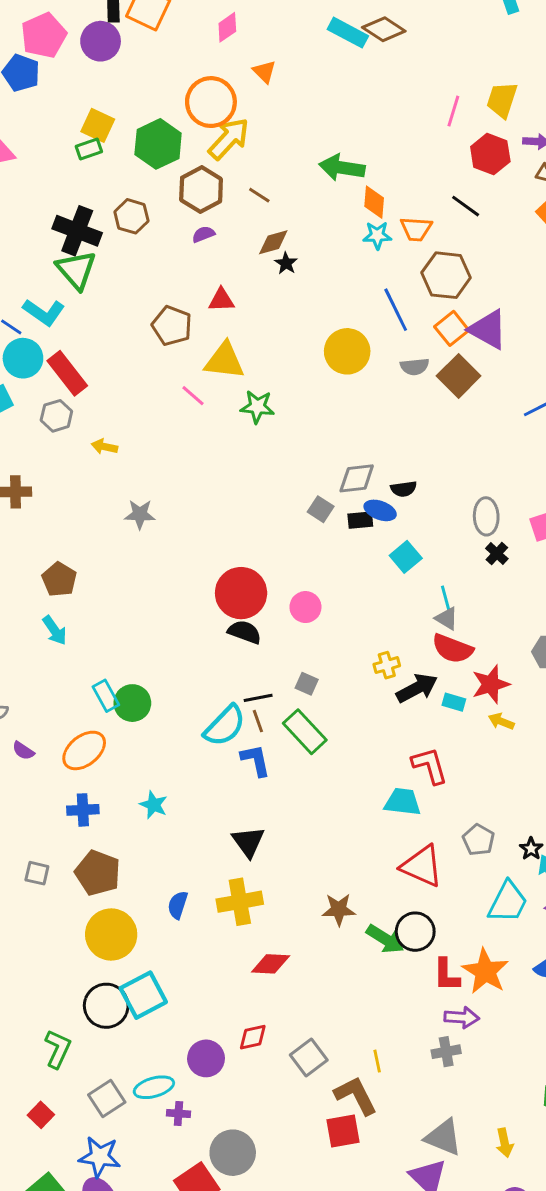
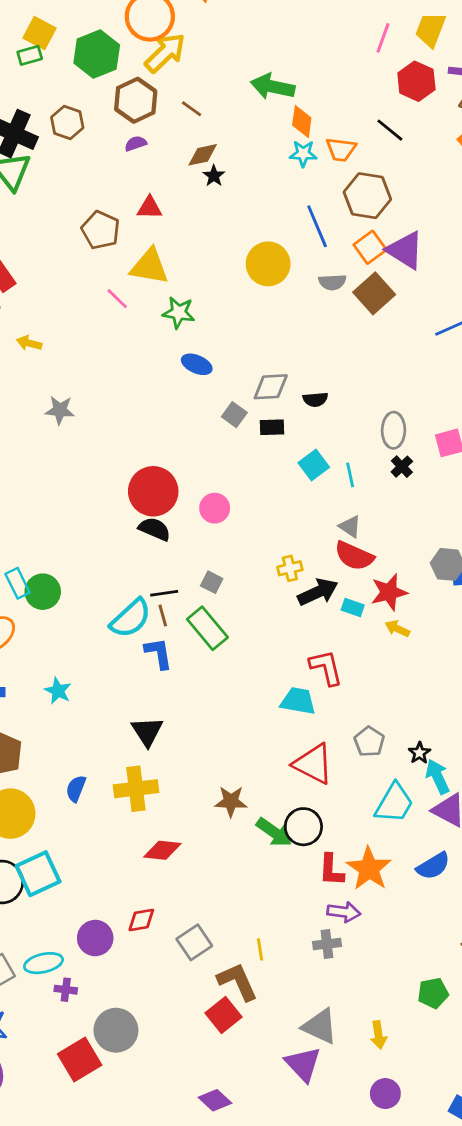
blue ellipse: (380, 510) -> (197, 364), moved
cyan line: (446, 598) -> (350, 475), moved
red square: (343, 1131) -> (224, 1015), turned -32

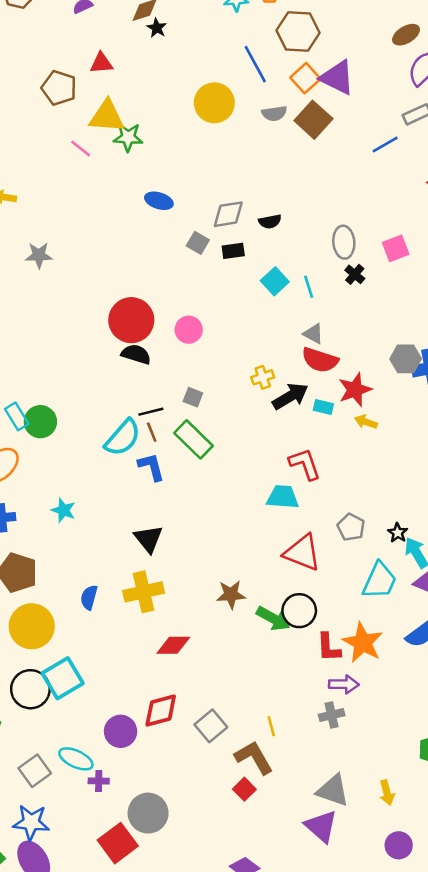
green star: (179, 313) -> (128, 137), moved
red diamond: (141, 920) -> (161, 711), size x1.4
cyan ellipse: (43, 963) -> (76, 759), turned 44
red square: (224, 1015) -> (244, 789), size x0.7

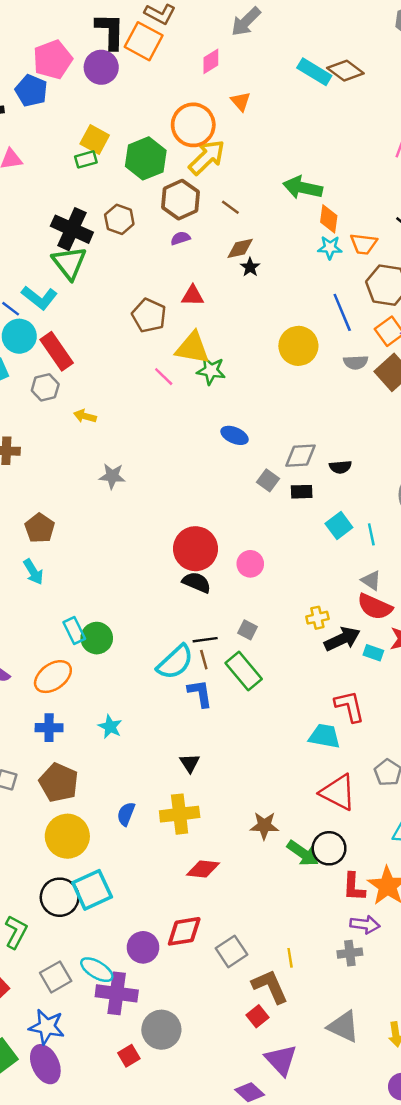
black triangle: (148, 539) -> (190, 763), size x0.7
purple cross: (99, 781) -> (117, 993), size x2.0
purple triangle: (321, 826) -> (281, 1060), moved
red square: (118, 843) -> (129, 1056), size x0.6

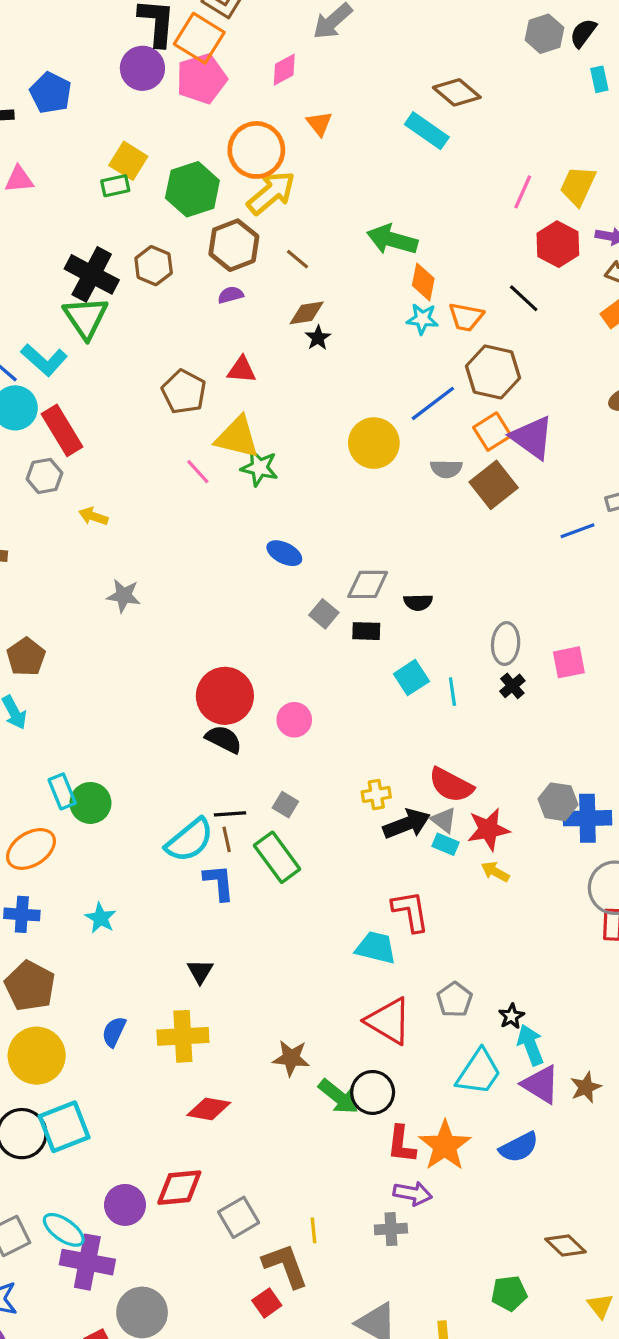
pink pentagon: (53, 60) -> (201, 79), moved
cyan rectangle: (314, 72) -> (427, 131), moved
blue line: (342, 312) -> (433, 403), turned 72
gray triangle: (371, 580) -> (444, 820), moved

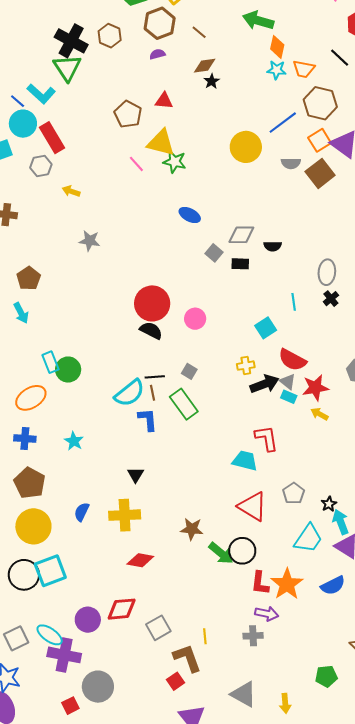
cyan square: (411, 678) -> (266, 328), moved

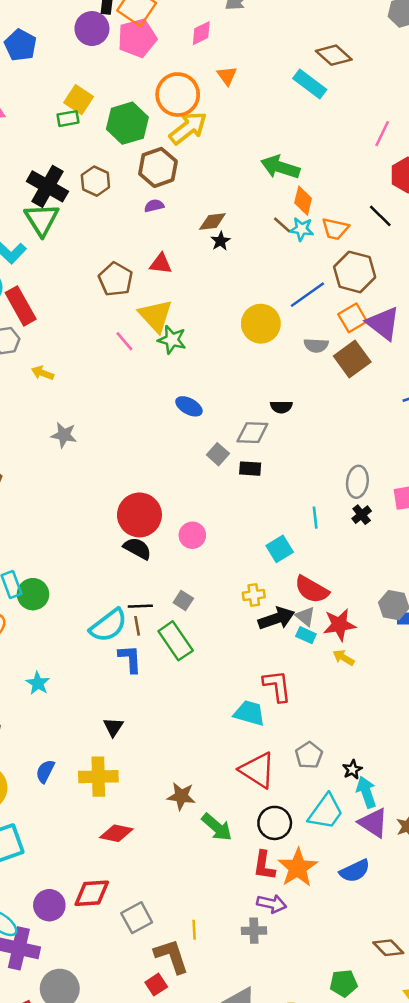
brown line: (199, 32) -> (282, 225), moved
yellow triangle: (161, 143) -> (156, 316), turned 32
black semicircle: (273, 246) -> (281, 407), moved
black circle: (242, 551) -> (275, 823), moved

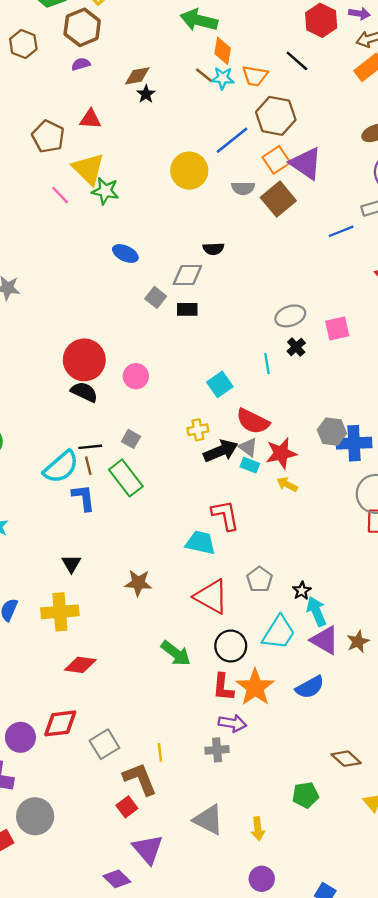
gray ellipse: (357, 482) -> (290, 316), turned 68
cyan line: (315, 518) -> (267, 364), moved
brown star: (181, 796) -> (138, 583), moved

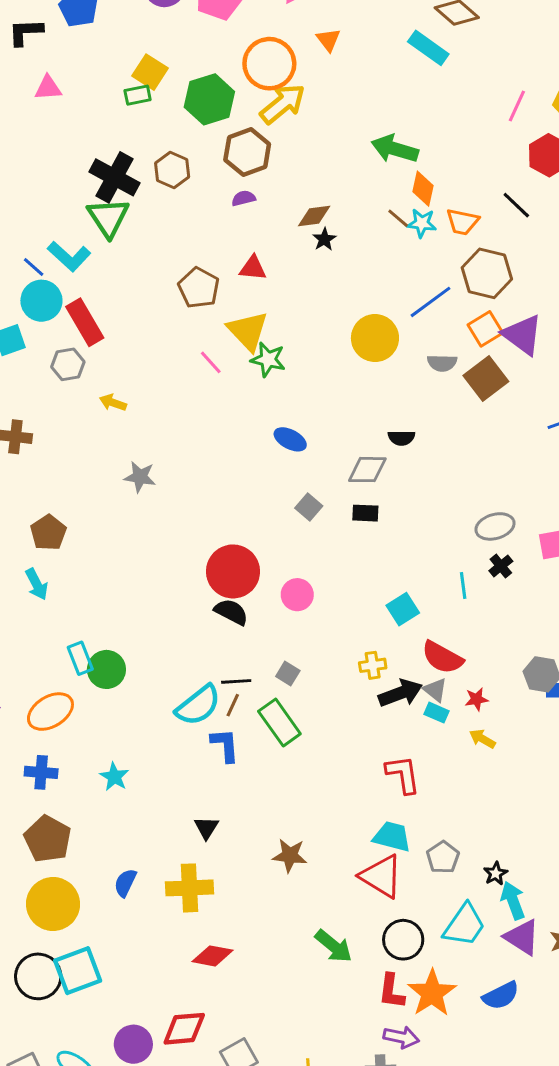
gray square: (156, 297) -> (309, 507), moved
red star: (281, 453) -> (477, 699), size x0.6
brown line: (88, 466) -> (233, 705), turned 36
cyan trapezoid: (200, 543) -> (392, 837), moved

